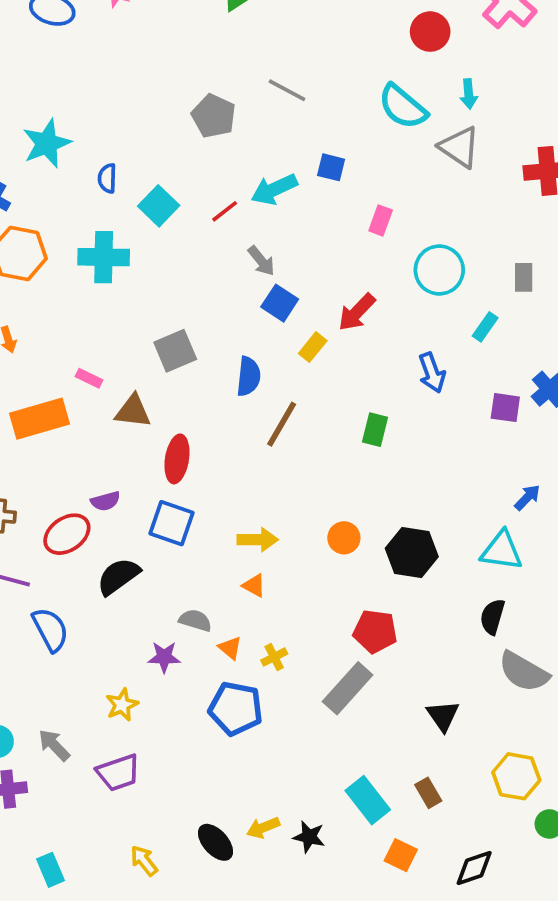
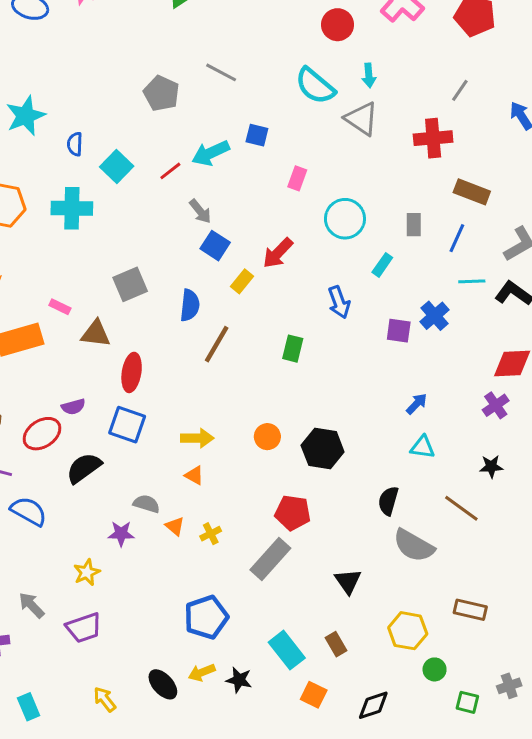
cyan triangle: (502, 551) -> (423, 447), moved, size x0.7
blue semicircle: (50, 630) -> (29, 511), turned -33
blue pentagon: (236, 708) -> (206, 617), moved, turned -30

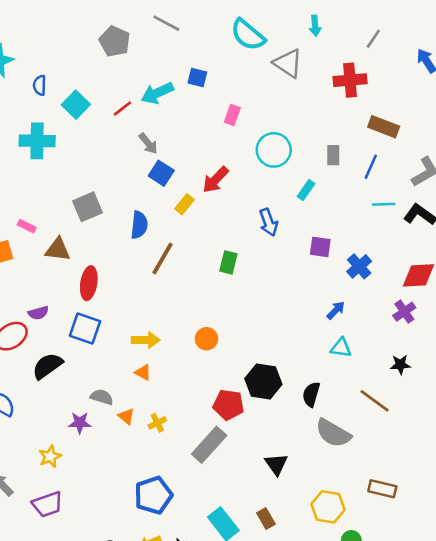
cyan arrow: (369, 75) -> (315, 26), moved
blue cross: (435, 316) -> (359, 266), moved
black hexagon: (323, 449) -> (263, 381), moved

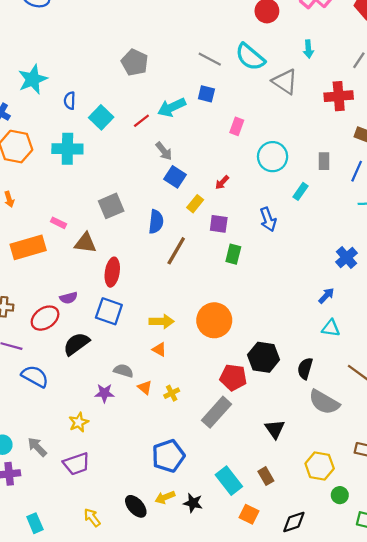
gray line: (166, 23) -> (210, 59), moved
red arrow: (216, 180) -> (222, 182), size x0.6
purple square: (320, 247) -> (219, 224), moved
orange circle: (206, 339) -> (214, 320), size x1.8

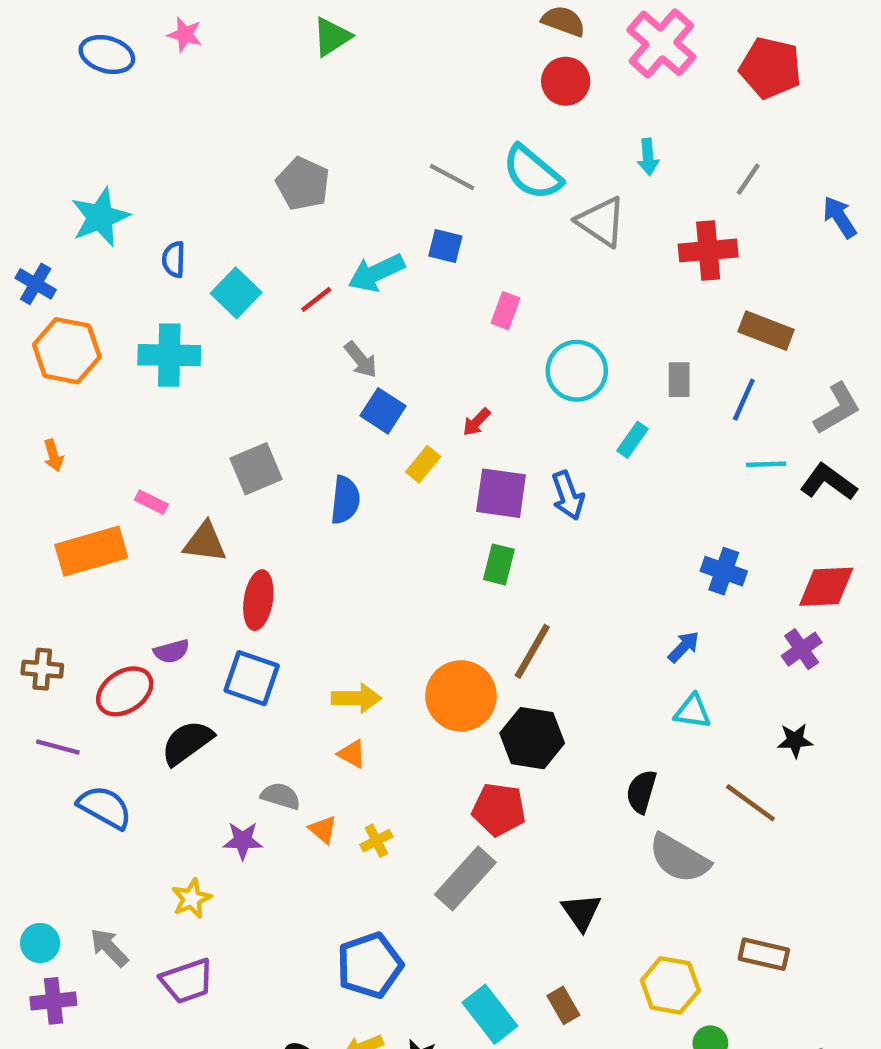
purple square: (219, 224) -> (501, 493), moved, size x1.4
brown line: (176, 251) -> (532, 651), moved
blue cross: (347, 258) -> (724, 571), turned -30
black hexagon: (264, 357) -> (532, 738), moved

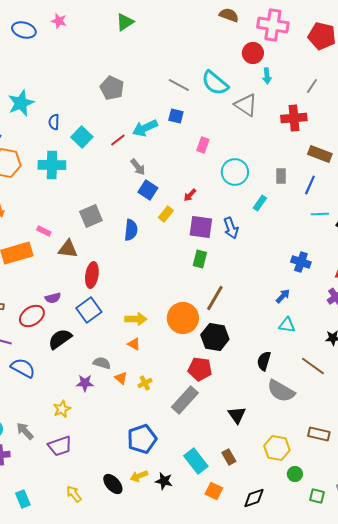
pink cross: (661, 43) -> (273, 25), turned -32
red circle: (566, 81) -> (253, 53), moved
blue square: (252, 678) -> (89, 310), turned 35

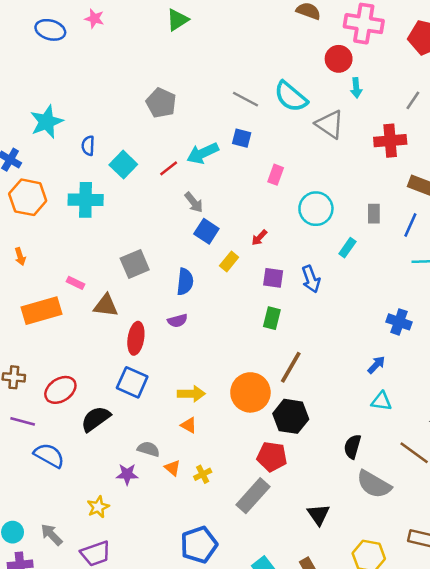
purple square: (201, 227) -> (273, 278), size x0.7
purple semicircle: (53, 298) -> (177, 321), moved
blue square: (89, 310) -> (132, 382), turned -30

